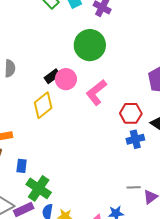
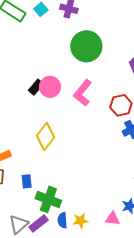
green circle: (90, 45) -> (86, 46), moved
yellow diamond: (43, 105) -> (46, 136), moved

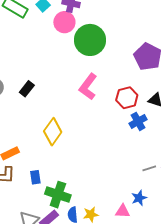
black rectangle: (36, 87) -> (27, 89), moved
pink circle: (50, 87) -> (64, 22), moved

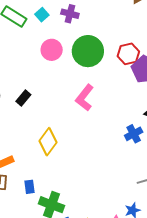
pink circle: (64, 22) -> (52, 50), moved
red hexagon: (127, 98) -> (128, 54), moved

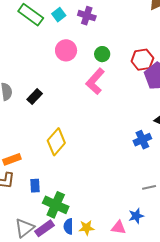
green circle: (88, 51) -> (102, 54), size x0.5
pink L-shape: (85, 98) -> (95, 81), moved

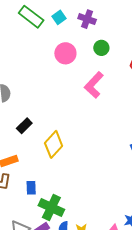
green circle: (102, 54) -> (101, 48), moved
black rectangle: (35, 97) -> (24, 126), moved

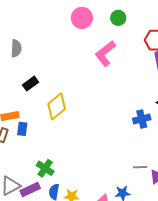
blue rectangle: (31, 188) -> (22, 129), moved
green cross: (51, 207) -> (45, 168), size x0.7

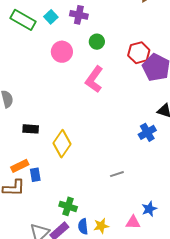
black rectangle: (30, 84) -> (31, 129), turned 56
gray line: (140, 167) -> (117, 174), moved

